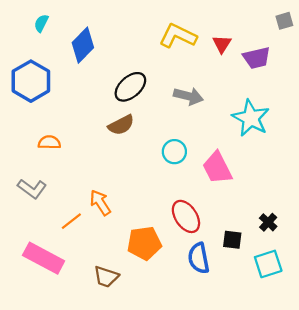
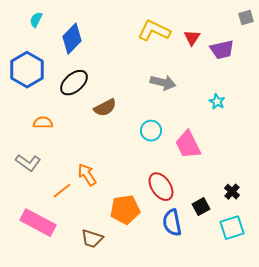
black ellipse: (130, 87) -> (74, 83), moved
cyan star: (251, 118) -> (217, 102), size x0.5
black square: (232, 240) -> (201, 207), turned -36

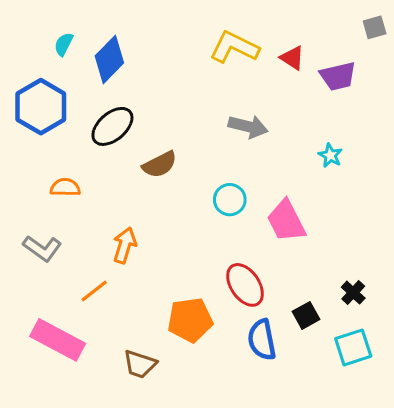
cyan semicircle: (36, 20) -> (64, 44), moved
red triangle: (192, 38) -> (292, 58), turned -30
orange arrow: (87, 175) -> (125, 245), moved, turned 50

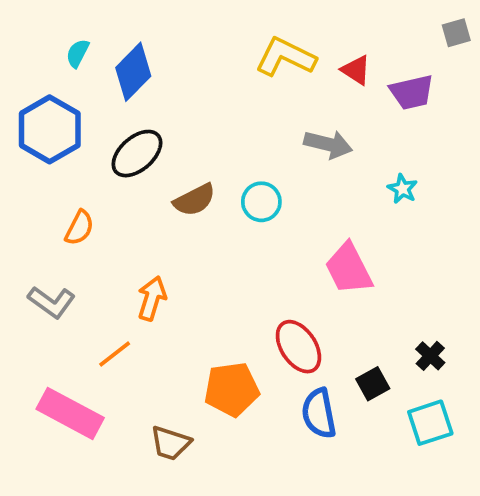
gray arrow: (248, 126) -> (328, 144), moved
orange semicircle: (65, 187) -> (79, 228), turned 116
cyan circle: (230, 200) -> (261, 202), moved

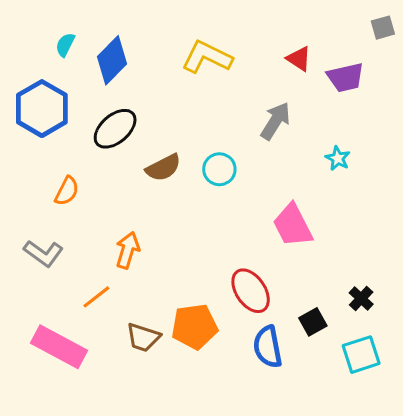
yellow L-shape: (285, 57) -> (207, 57), moved
gray arrow: (328, 144) -> (275, 121), turned -72
brown trapezoid: (170, 443) -> (143, 337), moved

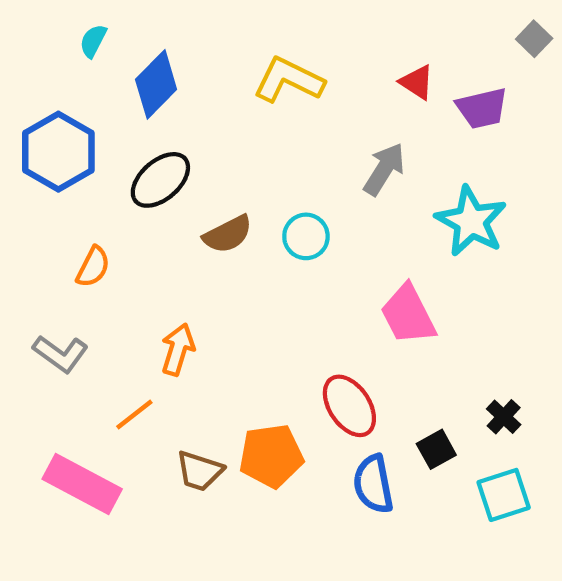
gray square: (383, 28) -> (534, 39), turned -30
cyan semicircle: (65, 45) -> (93, 41), moved
cyan star: (338, 158) -> (471, 221), size x2.0

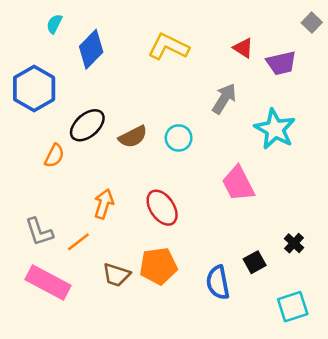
black ellipse: (160, 180) -> (87, 125), moved
gray L-shape: (61, 354) -> (39, 232), moved, turned 36
red ellipse: (349, 406) -> (162, 208), moved
cyan square: (504, 495) -> (293, 307), moved

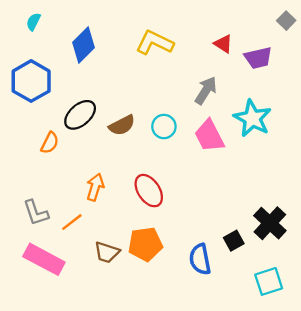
cyan semicircle: (54, 24) -> (33, 22), moved
pink trapezoid: (238, 184) -> (209, 136), moved
black cross: (294, 243) -> (270, 223), size x1.8

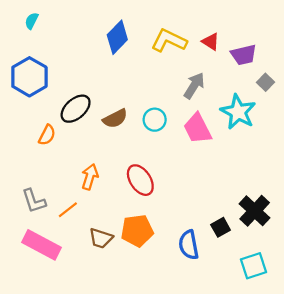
gray square: (286, 21) -> (266, 82), moved
yellow L-shape: (155, 43) -> (169, 41), moved
blue diamond: (84, 45) -> (117, 37), moved

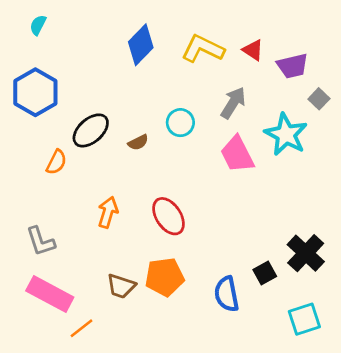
brown semicircle: (115, 119) -> (138, 142), size x0.7
cyan circle: (155, 120) -> (180, 123), moved
orange line: (68, 210) -> (81, 328), moved

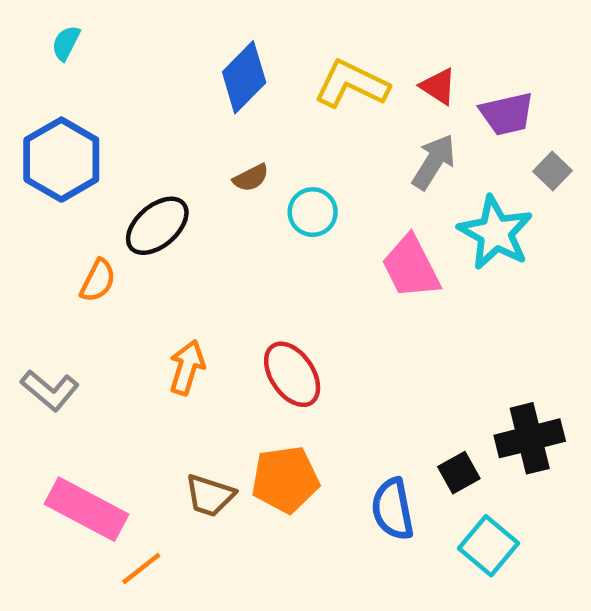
gray arrow: (233, 103) -> (434, 162), moved
brown semicircle: (138, 142) -> (251, 178), moved
gray L-shape: (41, 241) -> (50, 390), moved, turned -32
black cross: (306, 253) -> (530, 438), turned 33
cyan square: (304, 319) -> (489, 546), moved, turned -32

